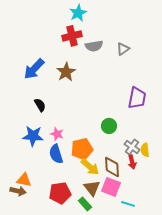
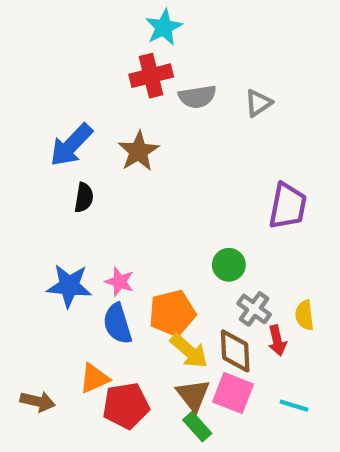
black semicircle: (40, 105) -> (84, 198), moved, turned 40
gray cross: (132, 147) -> (254, 309), moved
orange triangle: (24, 180) -> (94, 378), moved, turned -35
green rectangle: (85, 204) -> (197, 427), moved
cyan line: (128, 204) -> (294, 406), moved

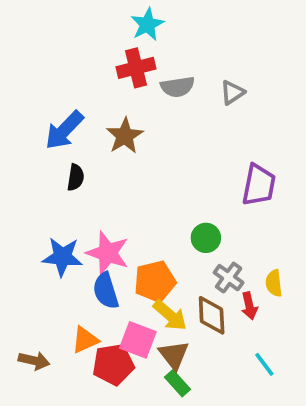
pink star: (120, 282) -> (108, 253), size x1.6
pink square: (233, 393) -> (138, 340), moved
cyan line: (294, 406) -> (264, 364), turned 36

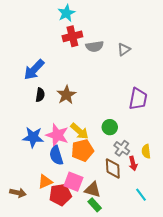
cyan star: (147, 24) -> (66, 13), moved
brown star: (125, 136) -> (66, 95), moved
yellow arrow: (170, 315) -> (79, 131), moved
brown triangle: (174, 355) -> (93, 190), turned -36

